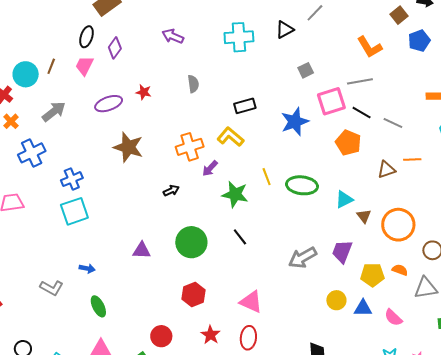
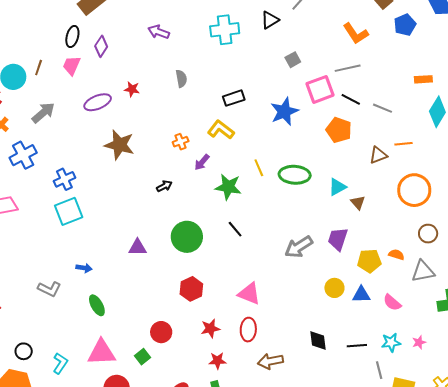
orange cross: (190, 147) -> (181, 142), size x0.6
orange circle: (398, 225) -> (414, 190), moved
red star: (211, 335) -> (210, 328), turned 30

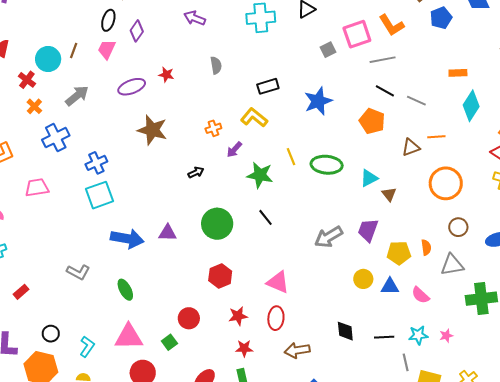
pink square: (320, 89) -> (357, 34), moved
orange semicircle: (396, 255) -> (426, 247), turned 63
blue arrow: (84, 268) -> (127, 239), moved, size x2.0

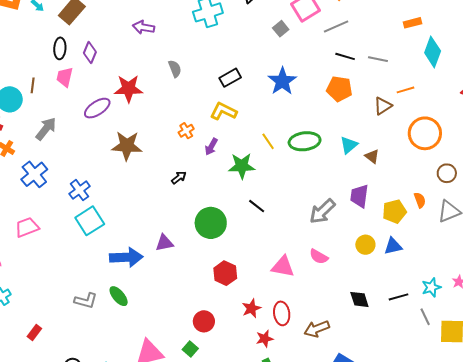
red star: (166, 75) -> (128, 89), size x1.8
green ellipse: (125, 290) -> (119, 296), moved
pink semicircle: (420, 295) -> (319, 257), moved
red ellipse: (276, 318) -> (282, 313), moved

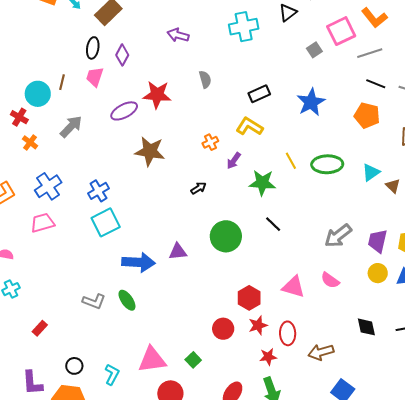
blue cross: (34, 174) -> (48, 186), moved
purple trapezoid: (359, 196) -> (378, 241), moved
red hexagon: (225, 273) -> (249, 298), moved
red circle: (204, 321) -> (223, 329), moved

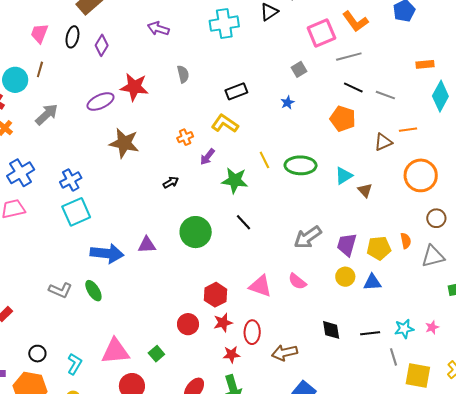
gray square: (314, 50) -> (299, 69), moved
pink trapezoid: (95, 77) -> (39, 33), moved
blue star: (311, 102) -> (288, 103), size x0.5

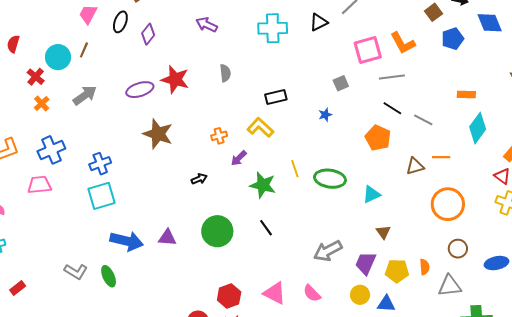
brown triangle: (365, 190) -> (383, 232), moved

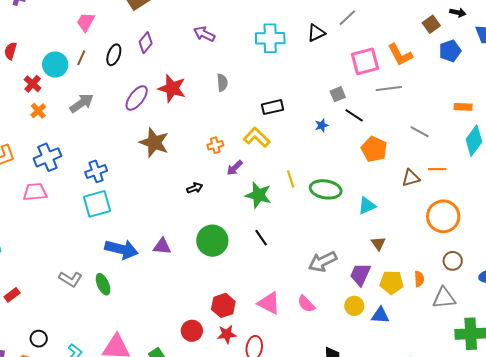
black ellipse: (120, 22) -> (114, 55), moved
purple ellipse: (140, 90) -> (137, 98), turned -36
black line: (392, 108) -> (354, 115), moved

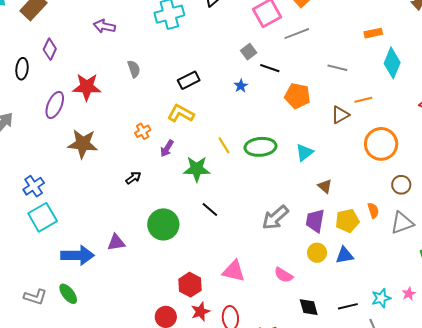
pink semicircle: (306, 304) -> (284, 275), moved

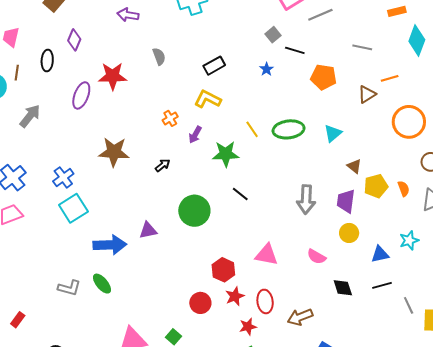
brown star: (83, 144) -> (114, 152), moved
gray arrow: (275, 218) -> (306, 200), turned -44
yellow pentagon: (347, 221) -> (376, 186), moved
blue triangle: (345, 255) -> (380, 254), moved
cyan star: (381, 298) -> (409, 240), moved

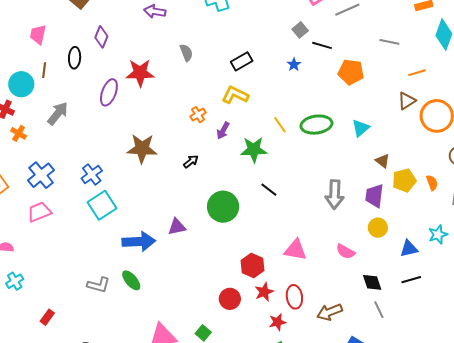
brown triangle: (367, 94) -> (407, 101), moved
gray line: (409, 305) -> (379, 310), moved

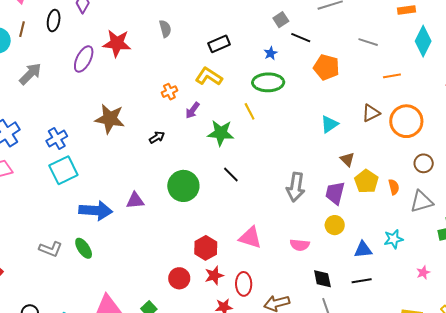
brown triangle: (407, 101) -> (371, 113), moved
green ellipse: (316, 125) -> (268, 82), moved
yellow pentagon: (404, 180) -> (366, 181), turned -30
pink semicircle: (345, 251) -> (300, 245), turned -30

